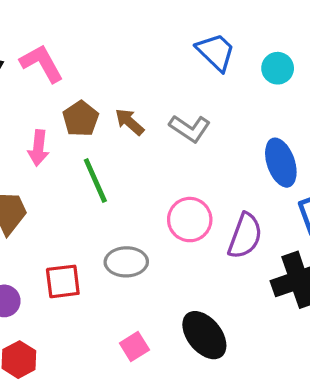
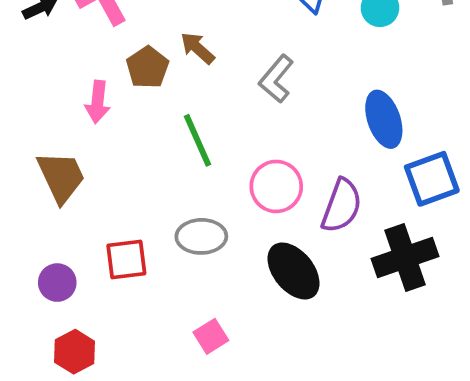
brown arrow: (130, 122) -> (197, 48), moved
gray L-shape: (190, 128) -> (276, 79), turned 96
green line: (95, 181) -> (197, 140), moved
black ellipse: (204, 335) -> (294, 271), moved

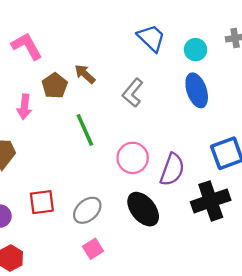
blue ellipse: (384, 119) -> (197, 90), moved
gray ellipse: (201, 236) -> (87, 210), moved, turned -40

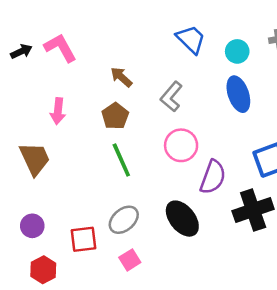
brown pentagon: (55, 86) -> (115, 116), moved
green line: (85, 130) -> (121, 160), moved
pink circle: (133, 158) -> (181, 145), moved
red square: (42, 202) -> (84, 239), moved

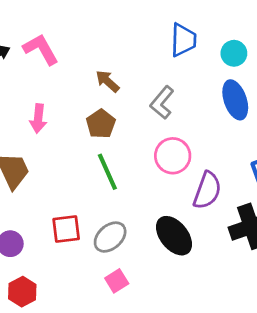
blue trapezoid: (191, 39) -> (183, 40), turned 48
red square: (84, 239) -> (66, 229), moved

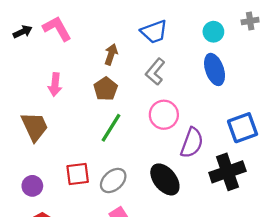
blue trapezoid: (183, 40) -> (154, 32), moved, turned 68
brown arrow: (107, 81) -> (111, 54), turned 66
green line: (107, 172) -> (111, 128), turned 56

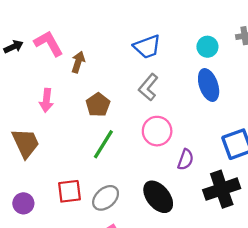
brown arrow: (111, 54) -> (78, 62), moved
purple semicircle: (192, 143) -> (186, 160), size x0.7

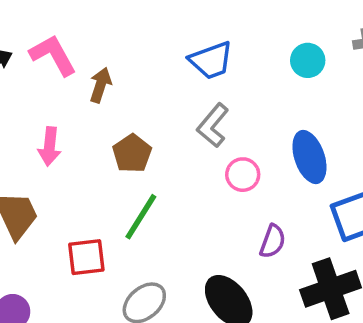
blue ellipse: (209, 85) -> (309, 157), moved
pink circle: (157, 131) -> (243, 175), moved, size x0.7
red square: (69, 191) -> (86, 257), moved

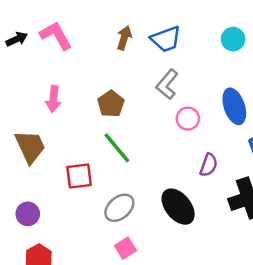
brown arrow: (100, 85) -> (124, 38), moved
green line: (141, 217) -> (117, 148), turned -72

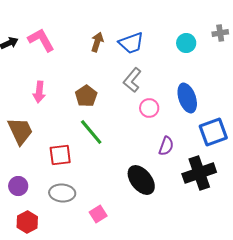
gray ellipse: (119, 208) -> (62, 193), moved, turned 45

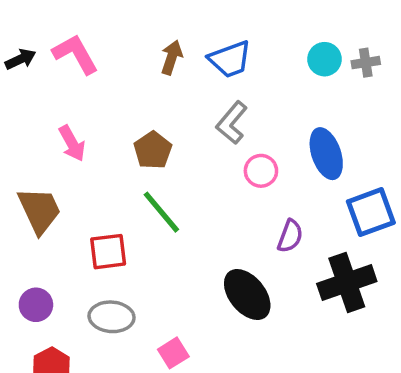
gray cross: (220, 33) -> (366, 63), moved
pink arrow: (39, 92) -> (72, 143), turned -35

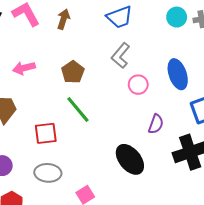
brown arrow: (172, 57) -> (63, 19), moved
pink arrow: (72, 143) -> (24, 68), turned 105

